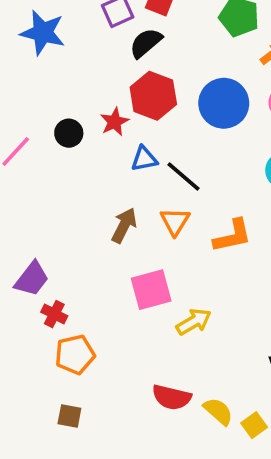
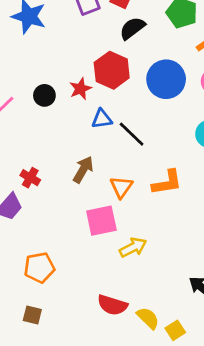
black semicircle: (146, 43) -> (132, 28), moved
orange triangle: (175, 221) -> (121, 187), moved
red cross: (54, 314) -> (30, 178), moved

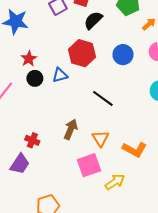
blue circle: (166, 79) -> (123, 55), size x0.7
red star: (80, 89) -> (29, 59), moved
blue triangle: (102, 119) -> (60, 75), moved
orange L-shape: (167, 183) -> (134, 150), moved, turned 45

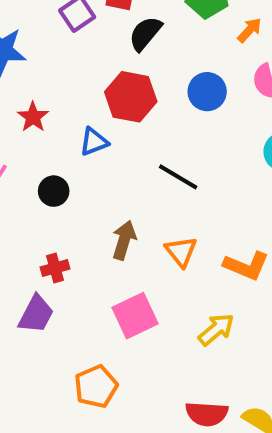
black circle: (35, 78) -> (54, 191), moved
red cross: (32, 140) -> (55, 268), turned -32
pink square: (89, 165) -> (135, 316), moved

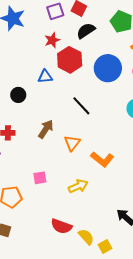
blue circle: (207, 92) -> (108, 68), size x1.4
red star: (33, 117) -> (52, 40), moved
pink square: (135, 316) -> (40, 178), moved, size x0.6

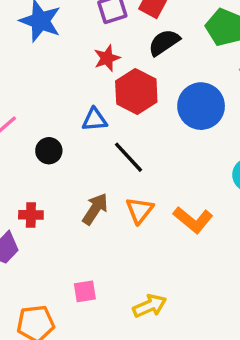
black line: (81, 106) -> (128, 157), moved
orange triangle: (72, 143) -> (140, 210), moved
orange L-shape: (102, 159) -> (193, 220), moved

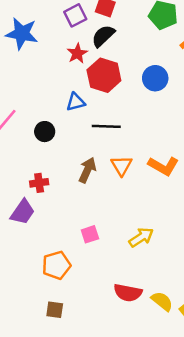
black semicircle: (164, 42) -> (103, 36), moved
blue circle: (201, 106) -> (155, 78), size x0.7
black line: (128, 157) -> (106, 126), turned -36

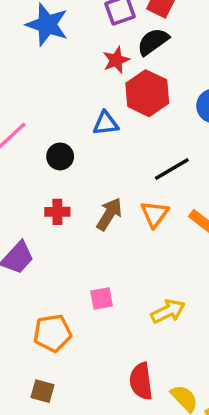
black line: (106, 126) -> (172, 169), moved, turned -40
red cross: (39, 183) -> (57, 212), moved
red semicircle: (128, 293) -> (141, 381), turned 64

